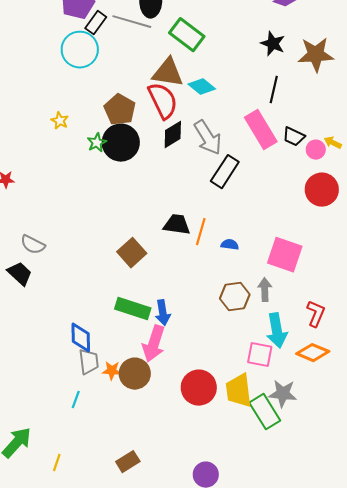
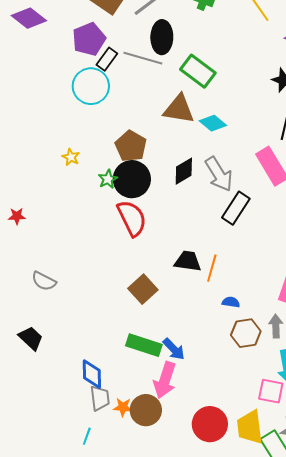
red semicircle: (163, 101) -> (132, 218), moved
blue semicircle: (230, 245) -> (231, 302), moved
black trapezoid: (20, 274) -> (31, 338), moved
blue arrow: (163, 313) -> (174, 349), turned -35

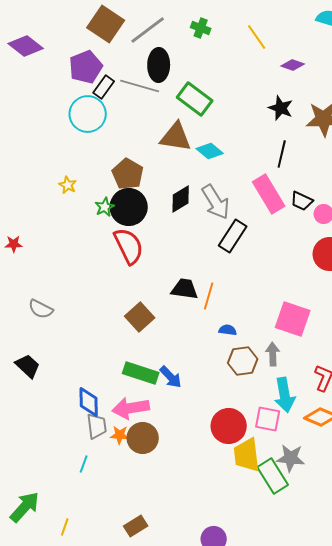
pink arrow: (165, 380) -> (131, 408), moved, turned 63
red circle: (210, 424) -> (229, 426), moved

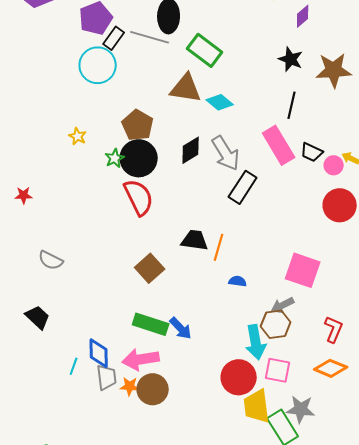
purple diamond: (293, 65) -> (303, 16), turned -60
gray arrow: (273, 354) -> (283, 305), turned -115
brown hexagon: (243, 361) -> (276, 324), moved
cyan arrow: (285, 395) -> (256, 342), moved
cyan line: (84, 464) -> (74, 366), moved

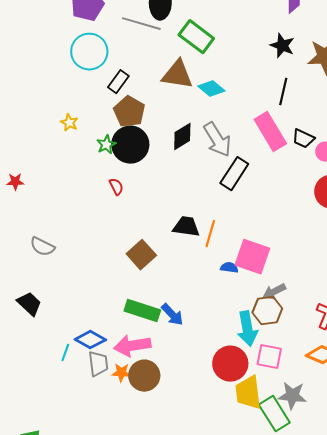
black rectangle: (114, 38) -> (118, 82), moved
red semicircle: (139, 197) -> (116, 187), moved, size x0.5
pink square: (303, 270) -> (252, 257), moved
blue diamond: (99, 353) -> (90, 340), turned -60

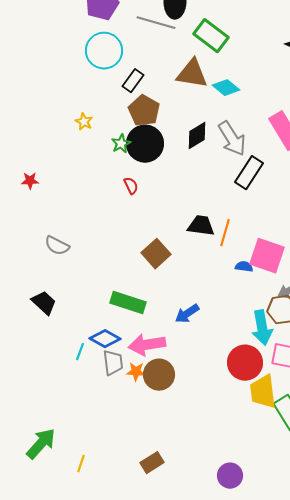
green rectangle: (142, 311) -> (128, 303), moved
blue arrow: (172, 315) -> (187, 314), turned 100

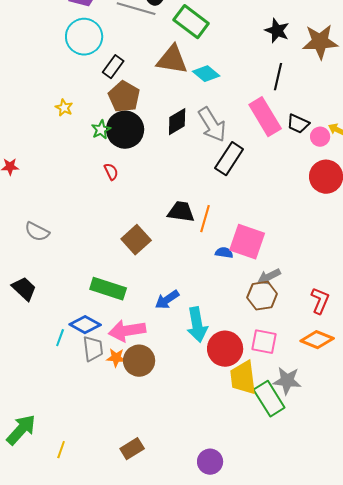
cyan arrow: (262, 328) -> (197, 325), moved

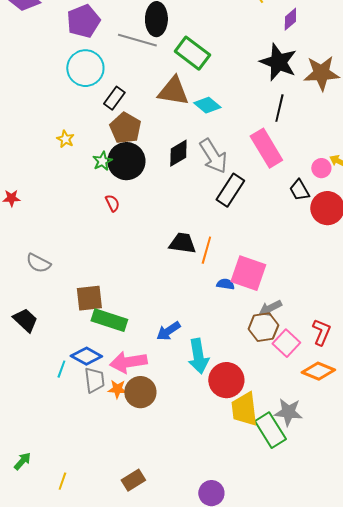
black star: (277, 31) -> (278, 62), size x1.5
black trapezoid: (298, 124) -> (299, 190), moved, turned 35
brown square: (136, 240) -> (89, 298), moved, turned 36
pink square: (264, 342) -> (286, 343), moved, turned 32
green arrow: (21, 430) -> (22, 461), size x0.6

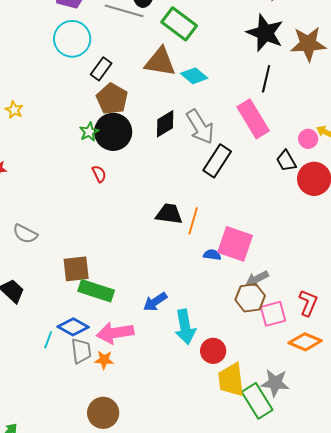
yellow star: (65, 139) -> (14, 110), moved
pink square: (286, 343) -> (273, 314), turned 32
red circle: (226, 380) -> (213, 351), size x0.7
brown circle: (140, 392) -> (103, 413), moved

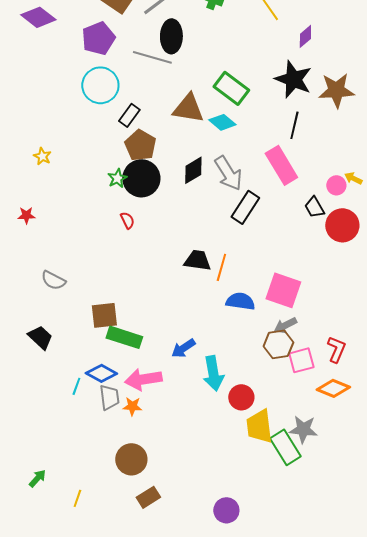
green rectangle: (179, 24) -> (231, 88), moved
pink square: (235, 244) -> (283, 290), moved
blue semicircle: (212, 255) -> (240, 301), size x1.6

